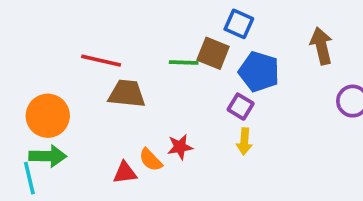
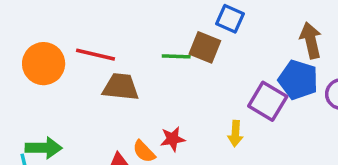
blue pentagon: (259, 72) -> (298, 80), moved
purple square: (241, 107) -> (268, 101), moved, size x1.5
orange circle: (48, 116) -> (44, 64), moved

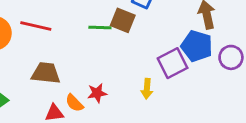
brown trapezoid: (121, 87) -> (46, 73), moved
purple square: (268, 101) -> (173, 63), turned 32

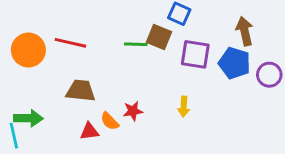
purple square: (173, 63) -> (195, 54), moved, turned 36

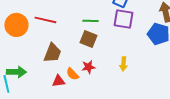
brown square: (159, 37) -> (88, 39), moved
purple square: (195, 54) -> (123, 19), moved
brown trapezoid: (81, 91) -> (52, 53), turned 105

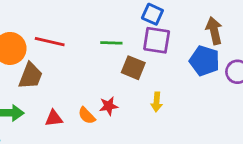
brown square: (88, 39) -> (133, 68), moved
brown trapezoid: (52, 53) -> (31, 76), moved
red triangle: (58, 81) -> (54, 118), moved

